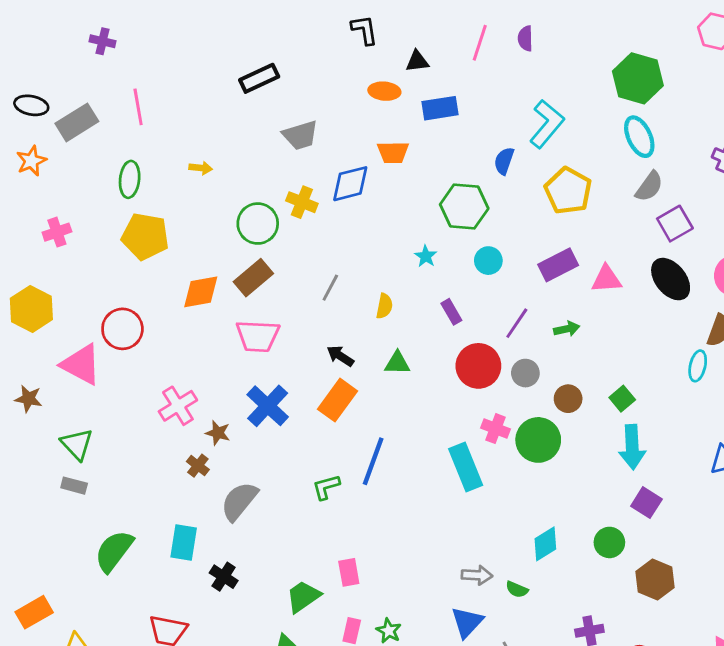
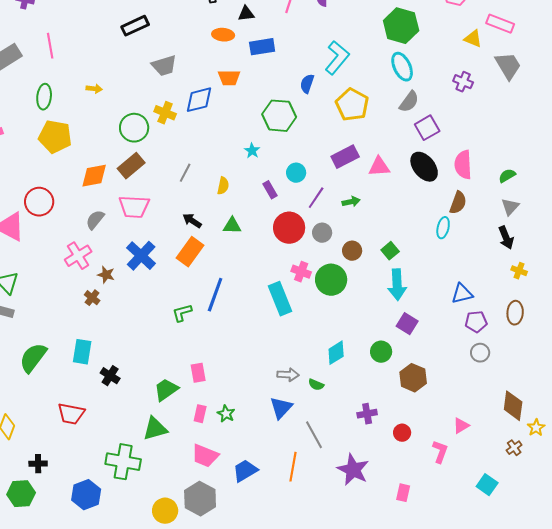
cyan circle: (488, 261) -> (296, 173), moved
gray semicircle: (239, 501) -> (95, 220), moved, size x0.7

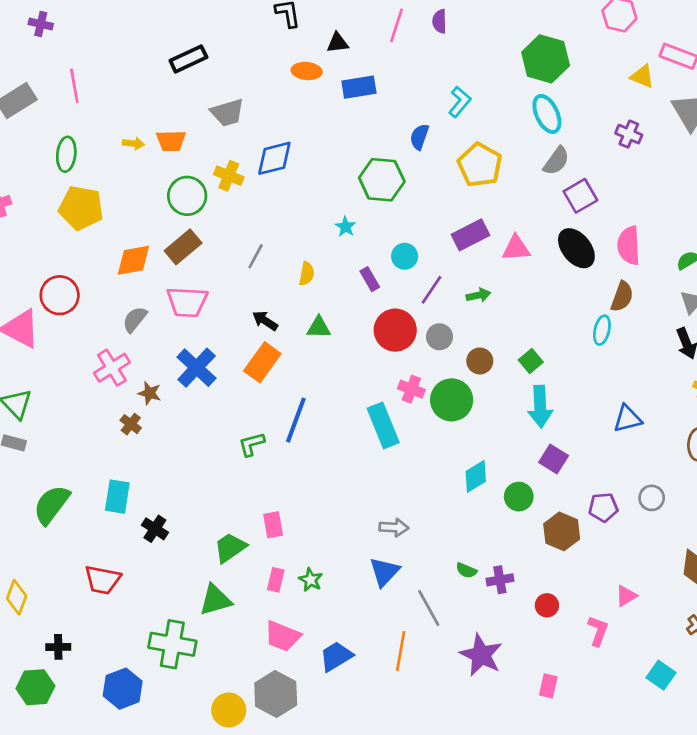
cyan L-shape: (337, 58) -> (460, 102), size x0.7
orange trapezoid: (229, 78) -> (171, 141), moved
purple pentagon: (476, 322) -> (603, 507), moved
cyan diamond: (336, 353) -> (476, 476), moved
green semicircle: (316, 385) -> (466, 570), moved

